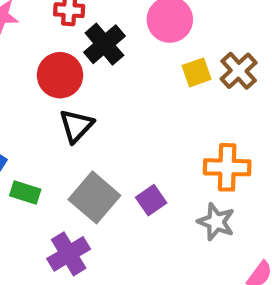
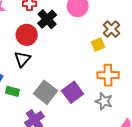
yellow square: (197, 72) -> (98, 44), moved
black triangle: (76, 126) -> (22, 59), moved
purple square: (151, 200) -> (73, 92), size x1.5

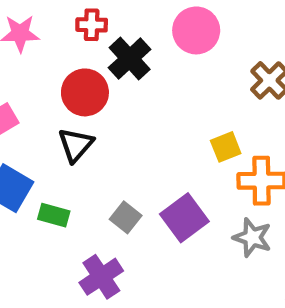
yellow square: (98, 44) -> (226, 147), moved
gray square: (46, 92) -> (126, 217), size x0.6

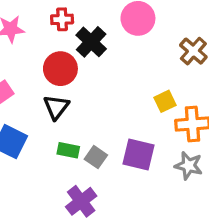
green rectangle: (54, 215) -> (68, 150), moved
purple square: (184, 218) -> (138, 155), turned -36

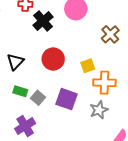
red circle: (60, 69) -> (53, 59), moved
gray star: (189, 166) -> (99, 110), turned 30

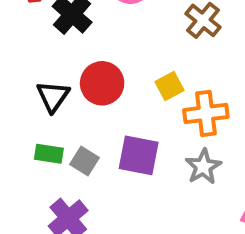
black triangle: (15, 62) -> (53, 96), moved

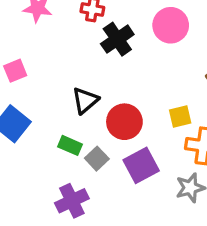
red circle: (102, 83) -> (124, 122), moved
purple square: (139, 155) -> (141, 165), turned 36

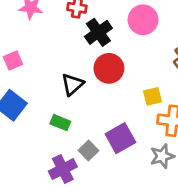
red circle: (124, 122) -> (109, 68), moved
gray square: (97, 159) -> (88, 150), moved

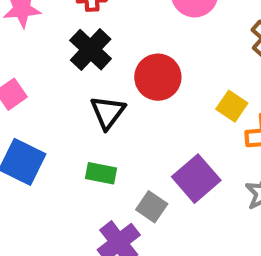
black cross: (98, 32) -> (91, 50), moved
yellow square: (152, 96) -> (232, 106), turned -30

